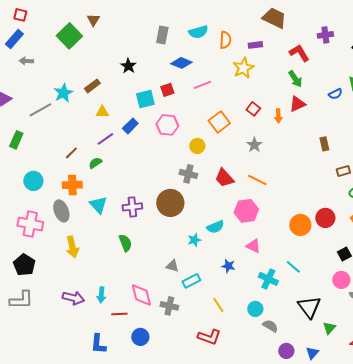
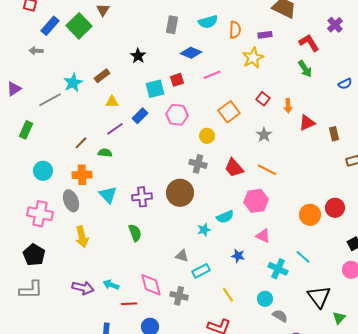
purple cross: (325, 35) -> (335, 25), turned -35
blue rectangle: (14, 39) -> (50, 26), moved
red triangle: (297, 104) -> (307, 123), moved
green semicircle: (95, 163) -> (105, 153), turned 40
cyan arrow: (101, 295) -> (111, 285), turned 105

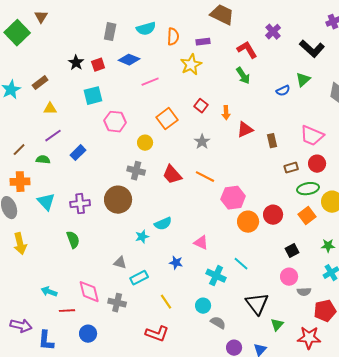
red square: (177, 80) -> (98, 65), moved
blue rectangle: (140, 116) -> (78, 153), moved
pink hexagon: (256, 201) -> (233, 198), moved
purple arrow: (83, 288) -> (21, 326), moved

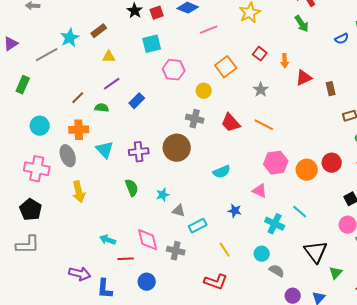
pink hexagon: (233, 198) -> (276, 163), moved
cyan star: (142, 237) -> (163, 195), moved

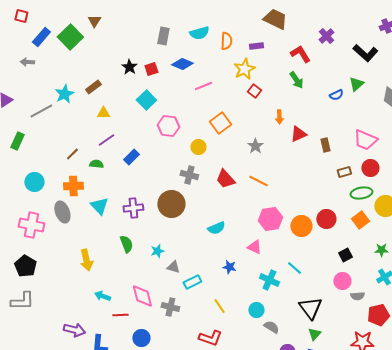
cyan square: (152, 44) -> (146, 100), turned -30
red square: (260, 54) -> (254, 91), moved
yellow arrow: (79, 192) -> (86, 260), moved
green triangle: (336, 273) -> (314, 334), moved

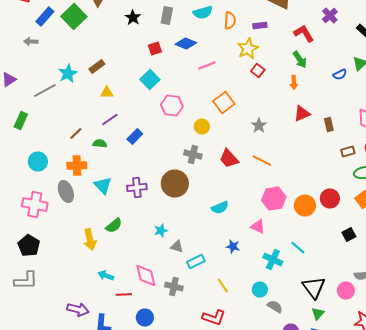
black star: (129, 67) -> (133, 18), moved
orange arrow: (279, 117) -> (294, 82), moved
green semicircle: (126, 244) -> (114, 226), moved, turned 72
pink circle: (342, 281) -> (346, 290), moved

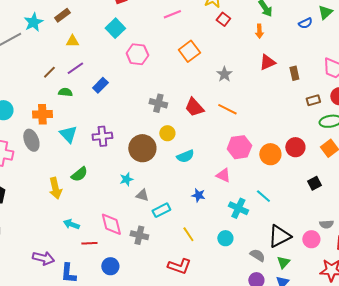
yellow circle: (202, 126) -> (167, 133), moved
brown line: (76, 134) -> (49, 72), moved
brown circle: (175, 184) -> (142, 148), moved
black triangle: (314, 288) -> (279, 236), turned 40
gray semicircle: (275, 306) -> (257, 255), moved

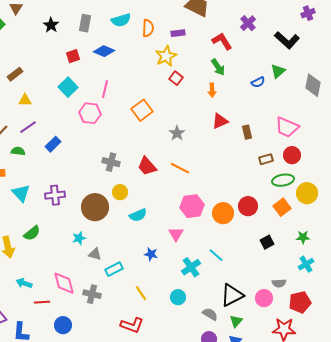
pink line: (172, 14) -> (105, 89), moved, turned -54
pink triangle: (223, 175) -> (176, 234), turned 35
cyan cross: (238, 208) -> (191, 267), turned 30

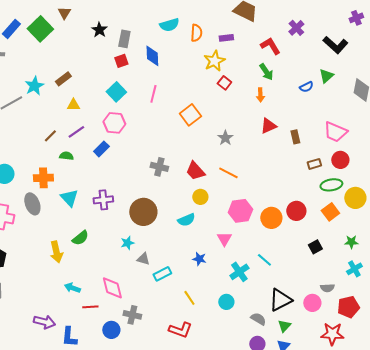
gray rectangle: (85, 23) -> (124, 39), moved
blue diamond: (104, 51) -> (152, 56), turned 65
pink hexagon: (90, 113) -> (114, 123), moved
yellow circle: (120, 192) -> (200, 197), moved
gray cross: (92, 294) -> (132, 315), moved

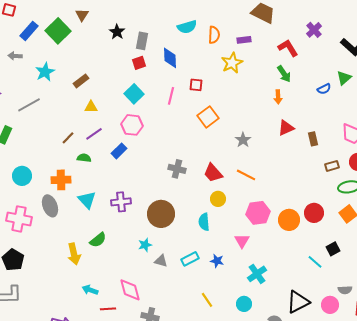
red square: (224, 83) -> (196, 85), moved, turned -32
cyan star: (34, 86) -> (45, 72), moved
cyan semicircle: (186, 220) -> (204, 222), turned 108
cyan line: (264, 260) -> (315, 262), moved
cyan rectangle: (162, 274) -> (190, 259), moved

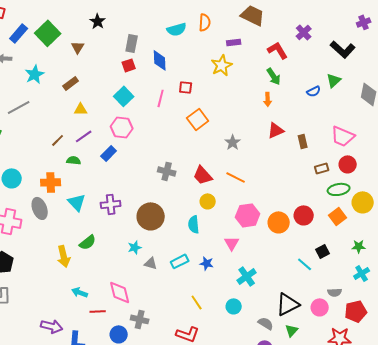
brown triangle: (82, 15) -> (78, 47), moved
black star: (117, 32) -> (98, 21), moved
orange semicircle: (214, 35) -> (205, 22), moved

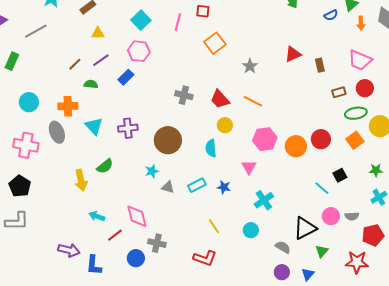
orange arrow: (268, 99) -> (361, 23), moved
pink circle: (320, 307) -> (331, 216), moved
red line: (98, 311) -> (115, 235), turned -35
green triangle: (292, 330) -> (322, 251), moved

